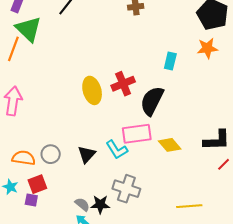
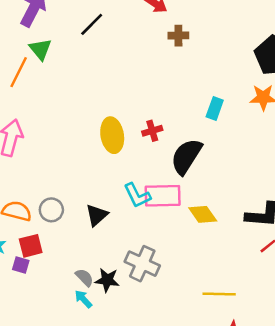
green triangle: (28, 29) -> (40, 49), size x0.7
red cross: (123, 84) -> (152, 131), size x0.7
cyan L-shape: (117, 150) -> (137, 195), moved

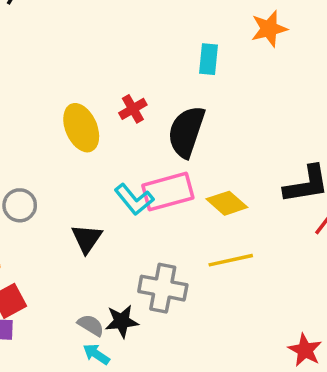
gray circle: (51, 210) -> (20, 205), moved
yellow line: (219, 294) -> (231, 260), moved

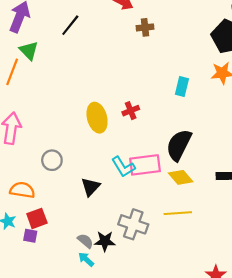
black semicircle: (186, 132) -> (179, 145), moved

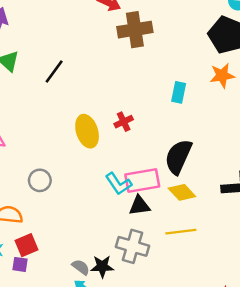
black line: (70, 25) -> (54, 72), moved
brown cross: (145, 27) -> (135, 30), size x1.8
black triangle: (91, 187) -> (140, 206), moved, turned 42

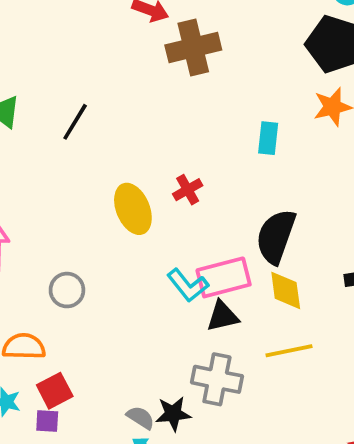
yellow diamond: (182, 192) -> (286, 290), turned 40

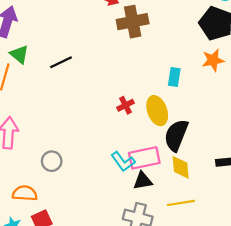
black line: (75, 122) -> (61, 62), turned 30
yellow ellipse: (133, 209) -> (157, 111), moved

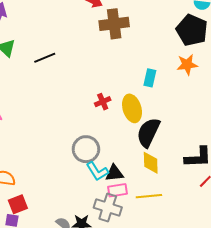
pink rectangle: (144, 158) -> (118, 190), moved, size x0.7
gray circle: (52, 161) -> (86, 149), moved, size x1.4
cyan L-shape: (123, 162) -> (97, 171), moved

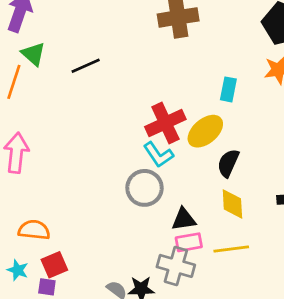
red cross: (103, 102) -> (165, 123), size x1.8
yellow ellipse: (132, 108) -> (205, 131), turned 68
black semicircle: (148, 132) -> (228, 163), size x0.7
cyan L-shape: (97, 171) -> (158, 155), moved

